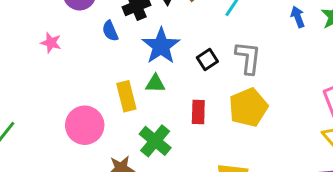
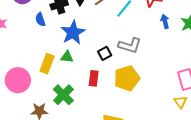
gray L-shape: (248, 58) -> (130, 45), turned 95
black square: (207, 59) -> (105, 53), moved
yellow rectangle: (126, 96) -> (47, 64), turned 30

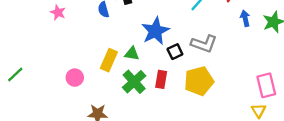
blue star: (73, 32) -> (155, 31), moved
pink circle: (18, 80) -> (75, 78), size x0.6
green cross: (63, 95) -> (134, 82), moved

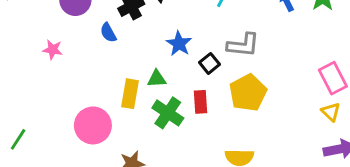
blue star: (155, 31) -> (179, 44), size x0.7
pink circle: (75, 78) -> (93, 125), size x1.6

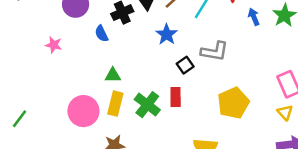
blue star: (179, 44) -> (167, 34), moved
green triangle: (157, 79) -> (113, 75), moved
yellow pentagon: (248, 93) -> (233, 103), moved
yellow rectangle: (130, 94) -> (115, 104), moved

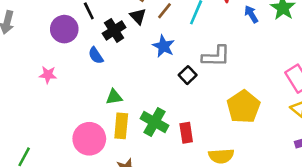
red rectangle: (176, 97) -> (186, 133), moved

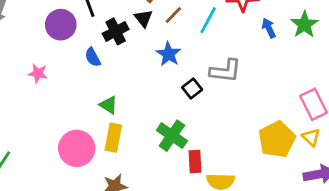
green triangle: (114, 97) -> (109, 105), turned 36
yellow pentagon: (244, 107) -> (277, 139), moved
green cross: (155, 122) -> (172, 136), moved
red rectangle: (186, 133) -> (195, 161), moved

